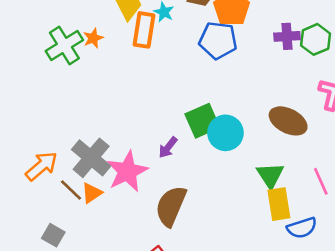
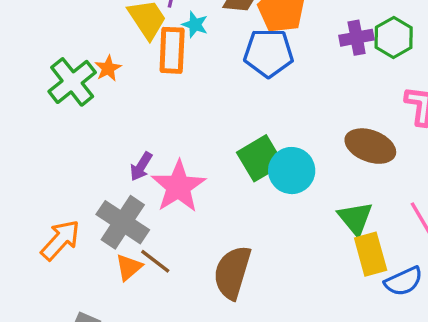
purple arrow: (168, 147) -> (141, 166), moved
pink star: (127, 171) -> (178, 186), moved
brown line: (71, 190) -> (155, 261), moved

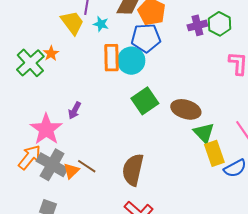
orange rectangle: (172, 50) -> (112, 58), moved
brown ellipse: (370, 146) -> (186, 109), moved
cyan circle: (292, 171) -> (131, 61), moved
pink star: (178, 186) -> (46, 129), moved
gray cross: (123, 222) -> (52, 165), moved

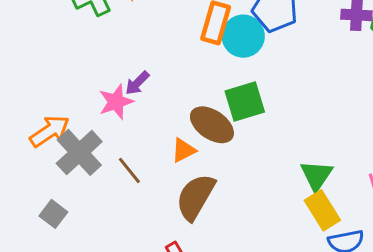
brown ellipse: (186, 109) -> (212, 125), moved
pink star: (46, 129) -> (116, 102), moved, size x0.7
yellow rectangle: (214, 153) -> (322, 210), turned -30
orange triangle: (71, 171) -> (184, 150), moved

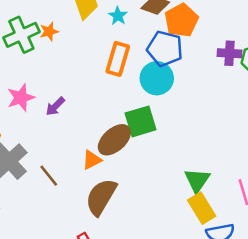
cyan circle: (243, 36) -> (157, 78), moved
pink star: (116, 102) -> (21, 98), moved
brown ellipse: (212, 125) -> (114, 140), turned -76

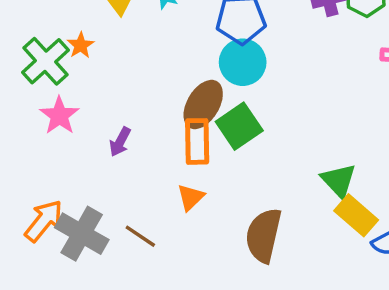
orange rectangle: (118, 59) -> (197, 141), moved
pink star: (21, 98) -> (59, 116), moved
brown ellipse: (114, 140) -> (203, 105), moved
brown semicircle: (101, 197) -> (264, 235), moved

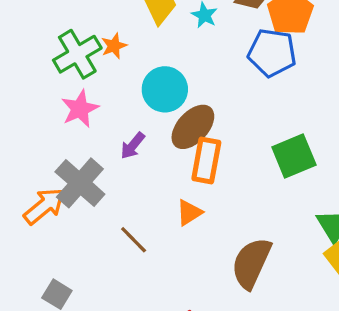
cyan circle: (243, 62) -> (165, 89), moved
brown ellipse: (203, 105) -> (193, 127), moved
green square: (239, 126) -> (294, 156), moved
gray cross: (82, 234) -> (80, 183), moved

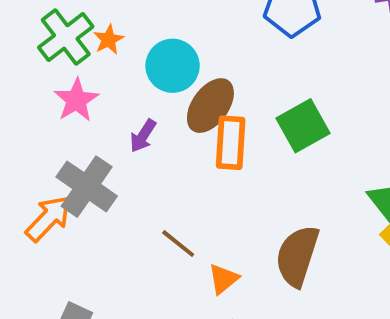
orange star: (114, 46) -> (109, 40), moved
green square: (294, 156) -> (303, 126), moved
orange triangle: (189, 213) -> (223, 279), moved
brown line: (134, 240) -> (178, 244), moved

